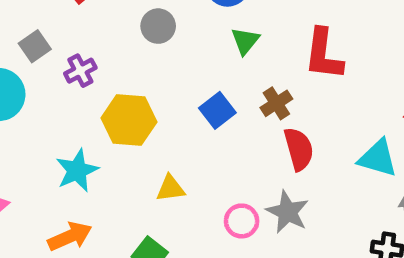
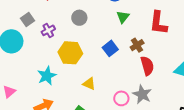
gray circle: (158, 26) -> (79, 18), moved
yellow triangle: (170, 188) -> (89, 84), turned 32

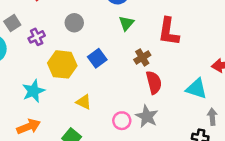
blue square: (110, 48) -> (97, 58), moved

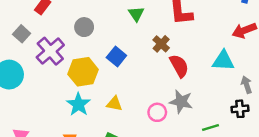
gray square: (12, 23) -> (22, 34), moved
purple cross: (37, 37) -> (50, 51), size x1.6
cyan star: (33, 91) -> (78, 104), moved

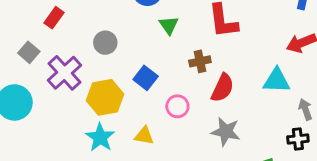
brown cross: (161, 44) -> (200, 61), turned 35
red semicircle: (179, 66) -> (223, 88), turned 55
pink circle: (157, 112) -> (177, 106), moved

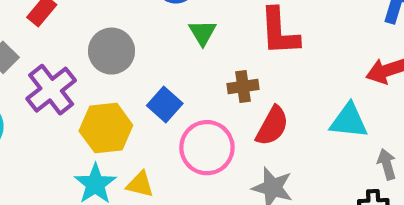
gray circle: (105, 43) -> (112, 51), size x1.4
pink circle: (177, 106) -> (207, 148), size x1.6
yellow triangle: (144, 136) -> (140, 184), moved

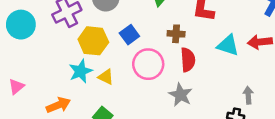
cyan triangle: (349, 121) -> (228, 45), moved
red semicircle: (272, 126) -> (188, 60), turned -45

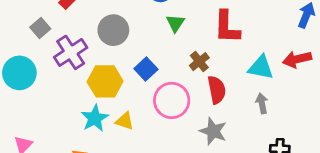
brown cross: (176, 34) -> (199, 62), turned -35
gray arrow: (248, 95) -> (262, 103), moved

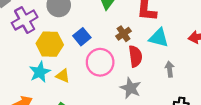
cyan triangle: (261, 67) -> (159, 38), moved

